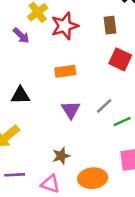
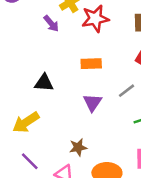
gray line: (104, 106) -> (127, 91), moved
purple line: (15, 175) -> (30, 161), turned 42

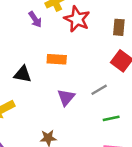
red star: (95, 19) -> (77, 19), turned 30
orange rectangle: (91, 64) -> (57, 59), moved

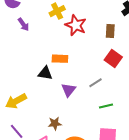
purple arrow: (35, 19) -> (23, 24), moved
black triangle: (23, 74) -> (45, 73), moved

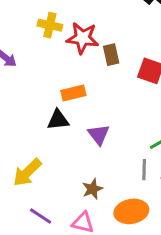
yellow cross: (57, 11) -> (50, 25), turned -35
brown rectangle: (110, 31) -> (111, 55), moved
gray line: (95, 83) -> (144, 170), moved, turned -40

